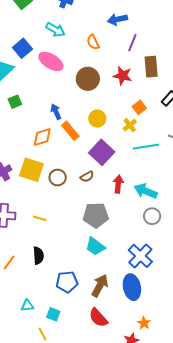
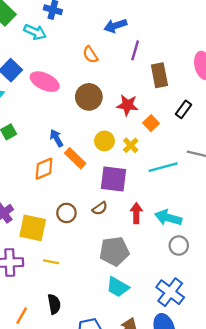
cyan arrow: (55, 30) -> (35, 32), moved
red star: (123, 76) -> (127, 105), moved
yellow cross: (130, 125) -> (131, 145), moved
purple square: (102, 152) -> (113, 179), turned -30
yellow square: (31, 170) -> (33, 228), moved

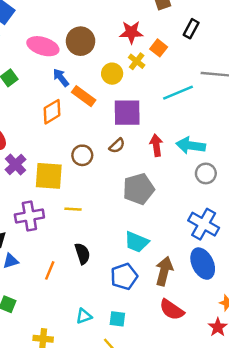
pink ellipse: (45, 82) -> (43, 46), moved
brown circle: (89, 97) -> (81, 41), moved
yellow cross: (131, 145) -> (137, 61), moved
cyan trapezoid: (118, 287) -> (137, 242), moved

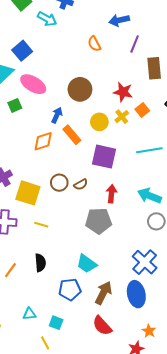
pink ellipse: (43, 46) -> (33, 84), moved
blue arrow: (61, 78) -> (57, 115), turned 49
red arrow: (156, 145) -> (111, 194), moved
brown semicircle: (117, 146) -> (81, 184), moved

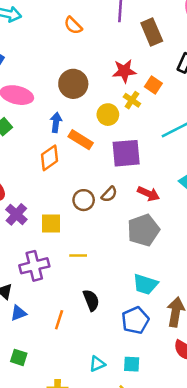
yellow square: (28, 193) -> (51, 224), size x0.7
red arrow: (111, 194) -> (148, 194), turned 126

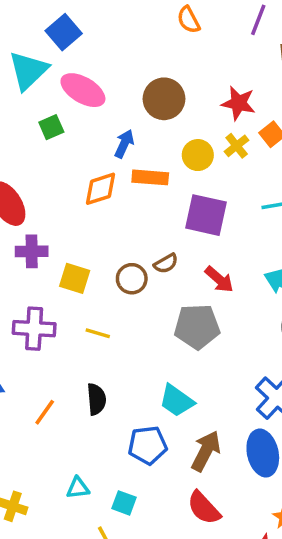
orange rectangle: (81, 140) -> (150, 177), turned -45
brown circle: (84, 200) -> (132, 279), moved
purple cross: (16, 214) -> (32, 251), turned 30

